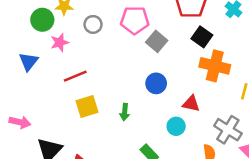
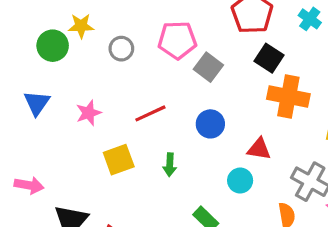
pink star: (60, 42) -> (89, 113), moved
red line: (75, 76) -> (150, 113), moved

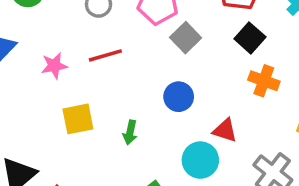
orange cross: (288, 96) -> (264, 81), size x0.7
red line: (150, 113) -> (105, 55), moved
cyan circle: (240, 181) -> (200, 160), size x1.4

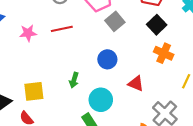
yellow square: (78, 119) -> (34, 91), moved
cyan circle: (200, 160) -> (101, 100), moved

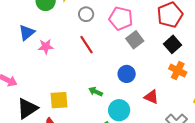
red line: (62, 29) -> (87, 45), turned 66
pink star: (28, 33) -> (46, 47), moved
green arrow: (74, 80) -> (96, 92), turned 96

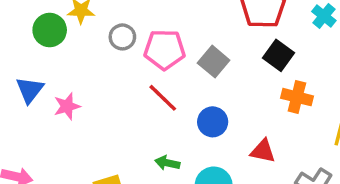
pink pentagon: (121, 18) -> (165, 50), moved
red line: (87, 45) -> (163, 98), moved

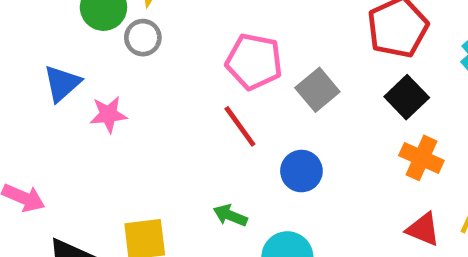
gray circle: (122, 37) -> (143, 38), moved
red triangle: (263, 151) -> (423, 229), moved

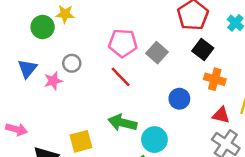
gray circle: (143, 38) -> (72, 63), moved
blue circle: (301, 171) -> (179, 99), moved
green arrow: (230, 215) -> (122, 123), size x1.6

